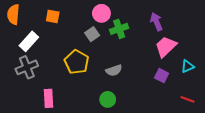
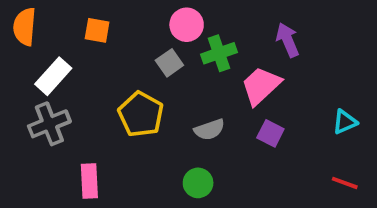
pink trapezoid: (166, 47) -> (261, 86), moved
purple square: (162, 76) -> (270, 133), moved

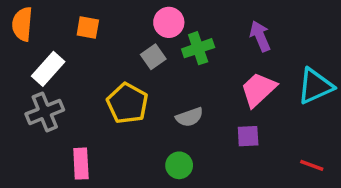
pink trapezoid: (261, 86) -> (258, 90), moved
cyan triangle: (345, 122) -> (315, 86), moved, size x1.6
purple square: (270, 133) -> (248, 136), moved, turned -30

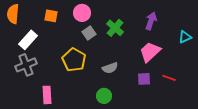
pink circle: (169, 22) -> (82, 13), moved
purple arrow: (260, 36) -> (151, 21), turned 42
green cross: (198, 48) -> (115, 28), turned -30
cyan triangle: (315, 86) -> (185, 37), moved, size x0.6
red line: (312, 165) -> (169, 78), moved

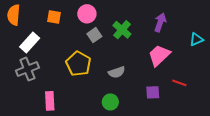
purple square: (144, 79) -> (153, 92), moved

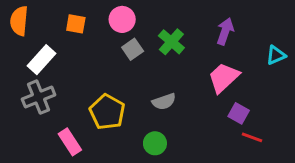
yellow pentagon: (78, 64) -> (107, 112), moved
red line: (179, 83) -> (252, 137), moved
purple square: (153, 92) -> (239, 113), moved, turned 32
pink rectangle: (50, 101) -> (70, 142), turned -30

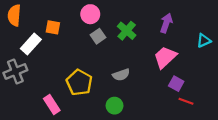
orange square: (76, 24) -> (53, 27), moved
gray cross: (39, 97) -> (15, 71), moved

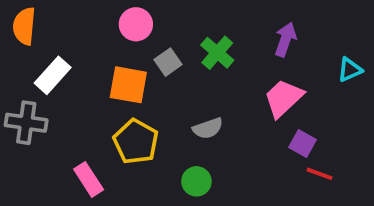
pink circle: (90, 14) -> (136, 24), moved
orange square: (53, 27) -> (128, 85), moved, size x1.5
gray cross: (15, 71) -> (26, 123), turned 30

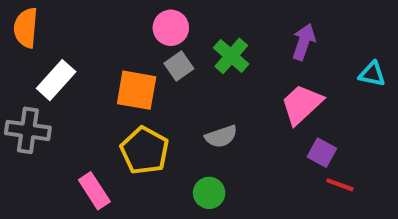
pink circle: (136, 24) -> (171, 28), moved
cyan triangle: (350, 70) -> (372, 74), turned 36

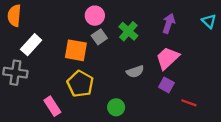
cyan triangle: (372, 74) -> (209, 21), moved, turned 32
gray semicircle: (221, 136) -> (135, 72), moved
purple square: (322, 153) -> (166, 85), moved

